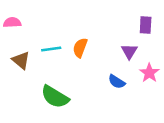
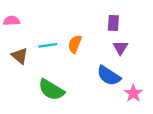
purple rectangle: (146, 25) -> (113, 23), moved
pink star: (149, 73) -> (133, 93), moved
blue semicircle: (117, 82) -> (109, 76), size x1.5

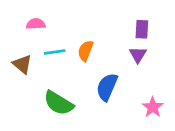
pink semicircle: (12, 21) -> (36, 24), moved
purple rectangle: (113, 23) -> (142, 29), moved
blue semicircle: (109, 76) -> (107, 87), moved, turned 80

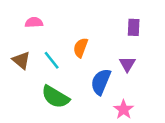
cyan line: (55, 52) -> (52, 60), moved, turned 60
purple triangle: (138, 55) -> (127, 64), moved
pink star: (153, 107) -> (124, 109), moved

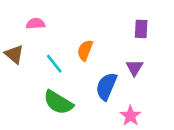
brown triangle: (21, 60) -> (14, 54), moved

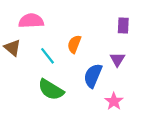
pink semicircle: (36, 24) -> (31, 21), size x1.5

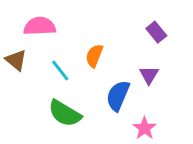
purple rectangle: (123, 26) -> (156, 32), turned -42

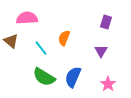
purple rectangle: (156, 32) -> (106, 22), turned 56
blue semicircle: (118, 96) -> (73, 77), moved
pink star: (145, 128) -> (108, 84), moved

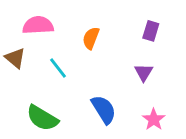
orange semicircle: (64, 38) -> (91, 38), moved
green semicircle: (44, 77) -> (42, 118), moved
blue semicircle: (73, 77) -> (104, 109), turned 125

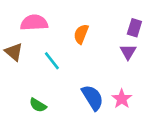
purple triangle: (144, 72) -> (128, 52), moved
green semicircle: (42, 118) -> (38, 105), size x0.6
pink star: (154, 119) -> (122, 99), moved

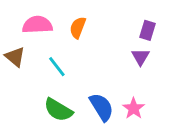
orange semicircle: (81, 34) -> (78, 28), moved
green semicircle: (38, 105) -> (58, 110), moved, size x1.5

